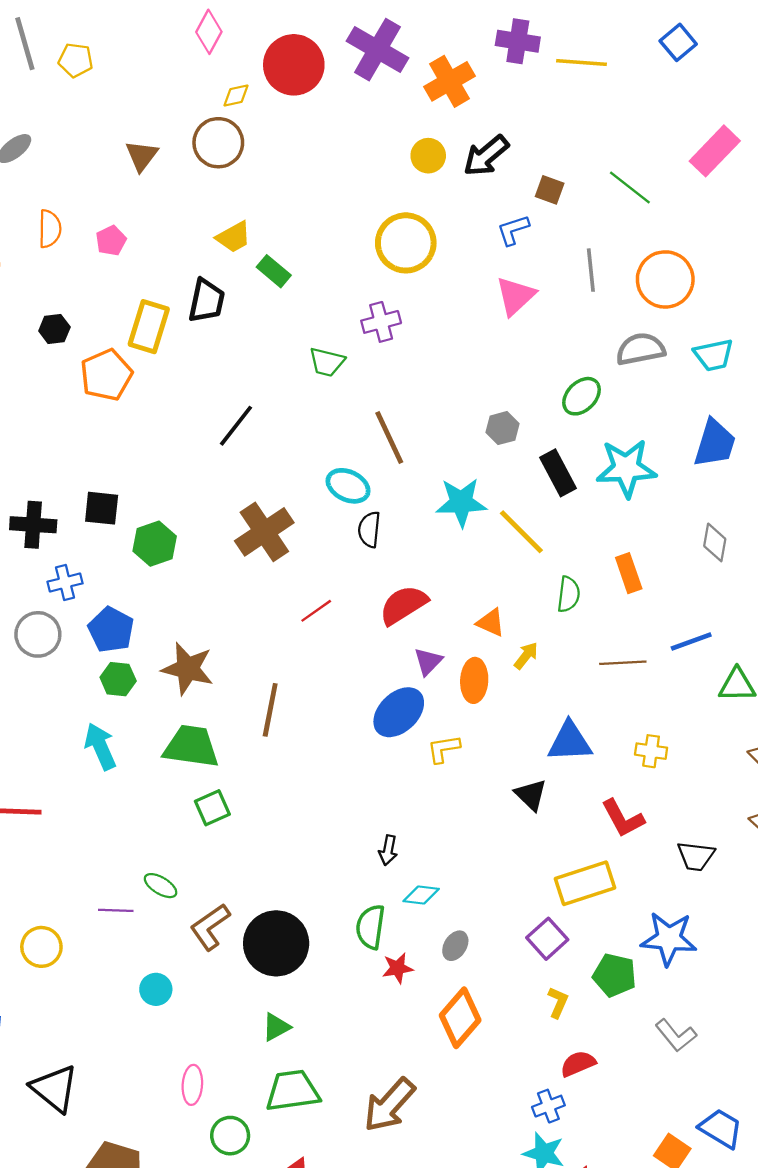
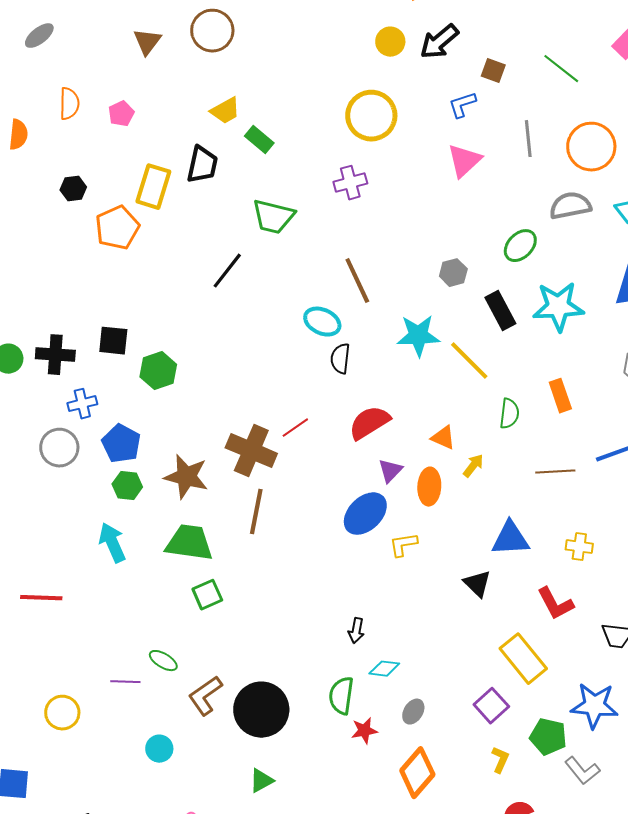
green trapezoid: (327, 362) -> (273, 217), moved, size x1.4
brown cross: (264, 532) -> (251, 451), moved, turned -33
yellow rectangle: (585, 883) -> (523, 659), turned 69
gray L-shape: (676, 1035) -> (582, 771), moved

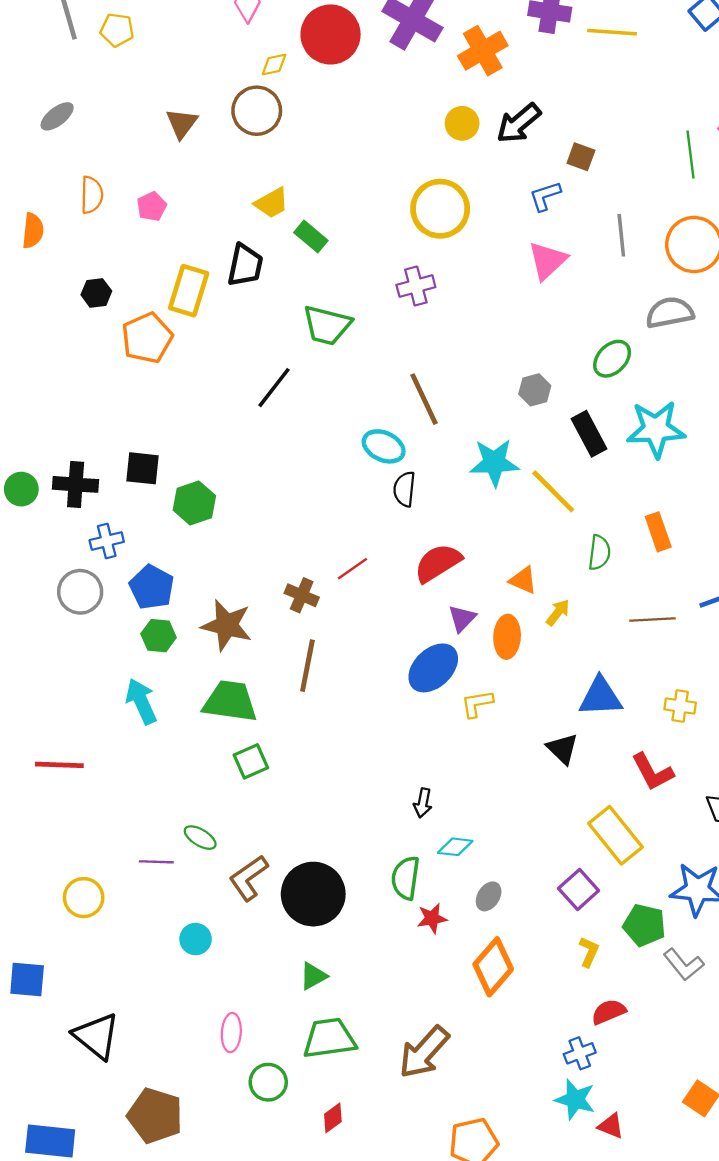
green line: (561, 69) -> (691, 154), moved, turned 45
brown cross: (251, 451) -> (302, 595), size x0.6

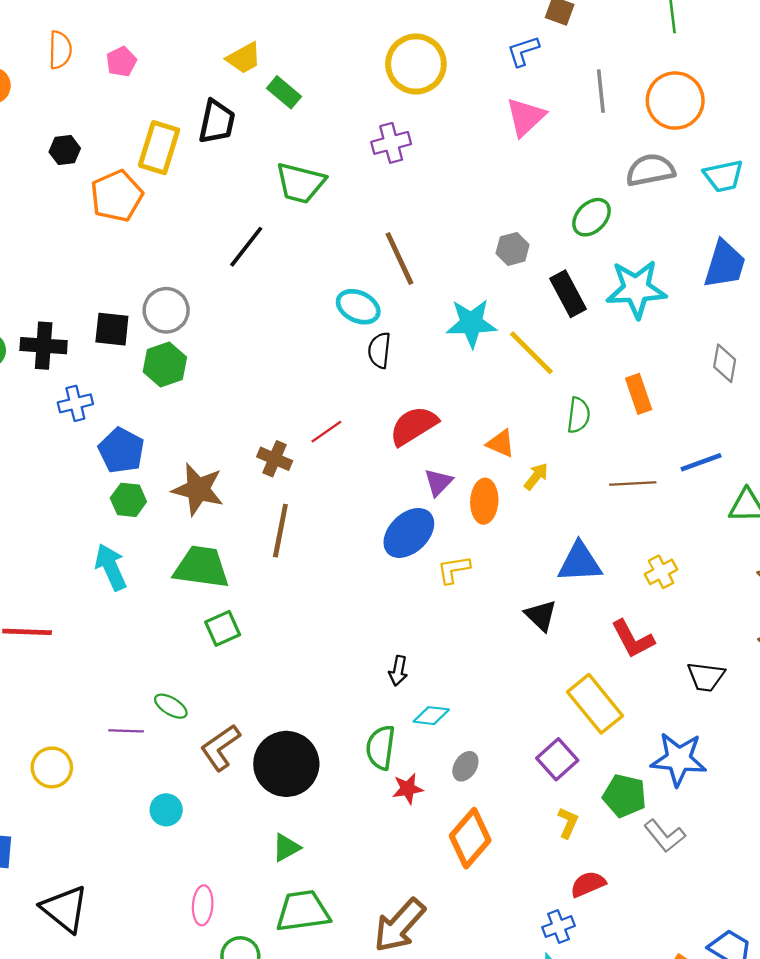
gray circle: (80, 592) -> (166, 310), moved
yellow cross: (680, 706) -> (661, 572), turned -36

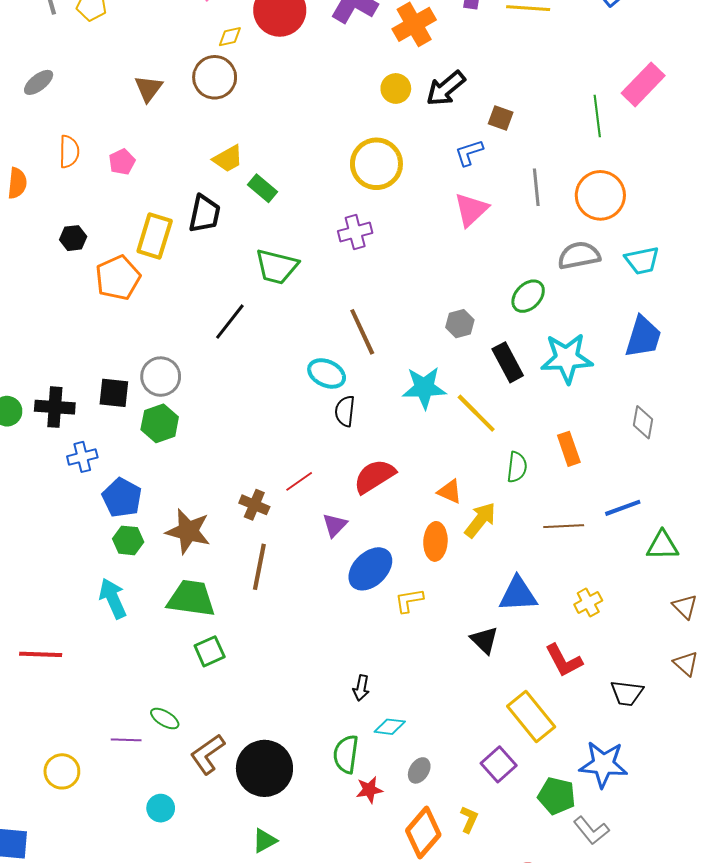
yellow arrow: (536, 476) -> (480, 520), size x1.5
purple triangle: (438, 482) -> (335, 525), moved
yellow L-shape: (568, 823) -> (469, 819), moved

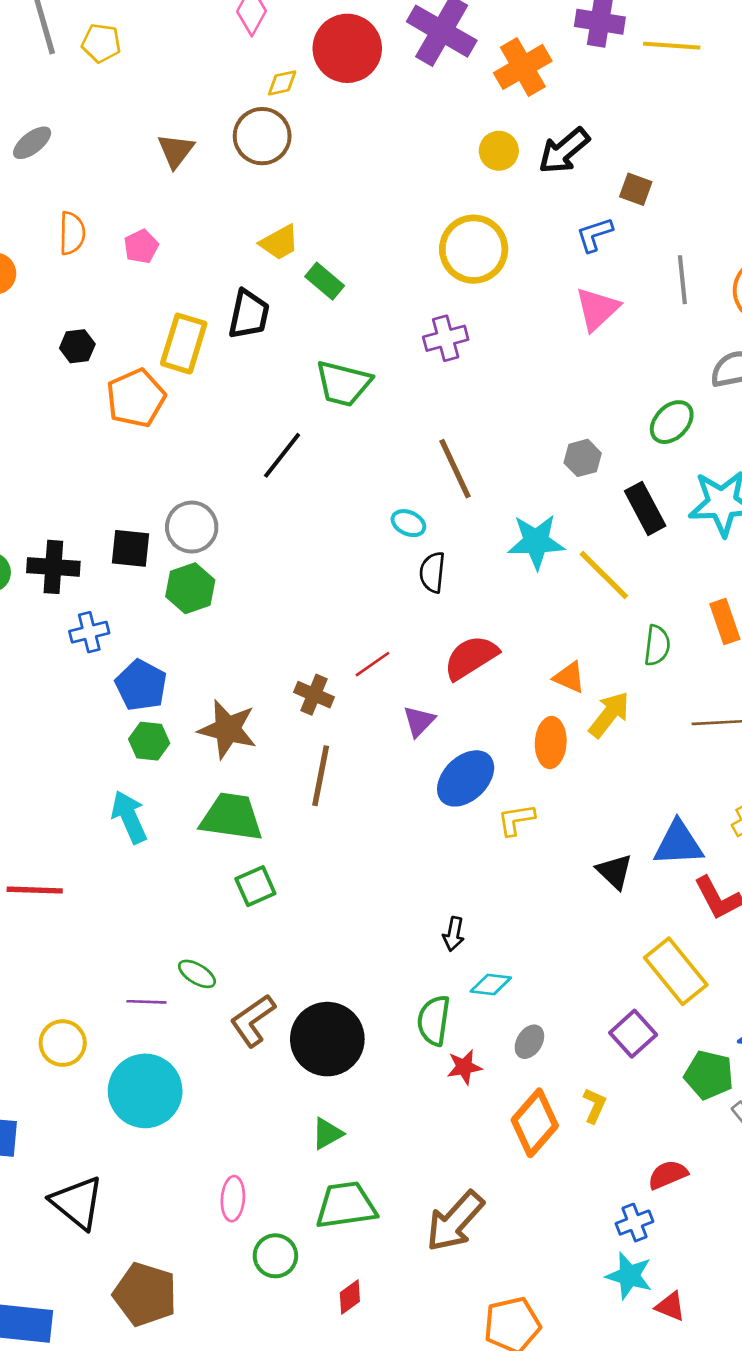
cyan ellipse: (327, 373) -> (408, 523), size x0.7
blue triangle: (518, 594) -> (678, 844), moved
cyan circle: (161, 808) -> (145, 1091), moved, size x2.0

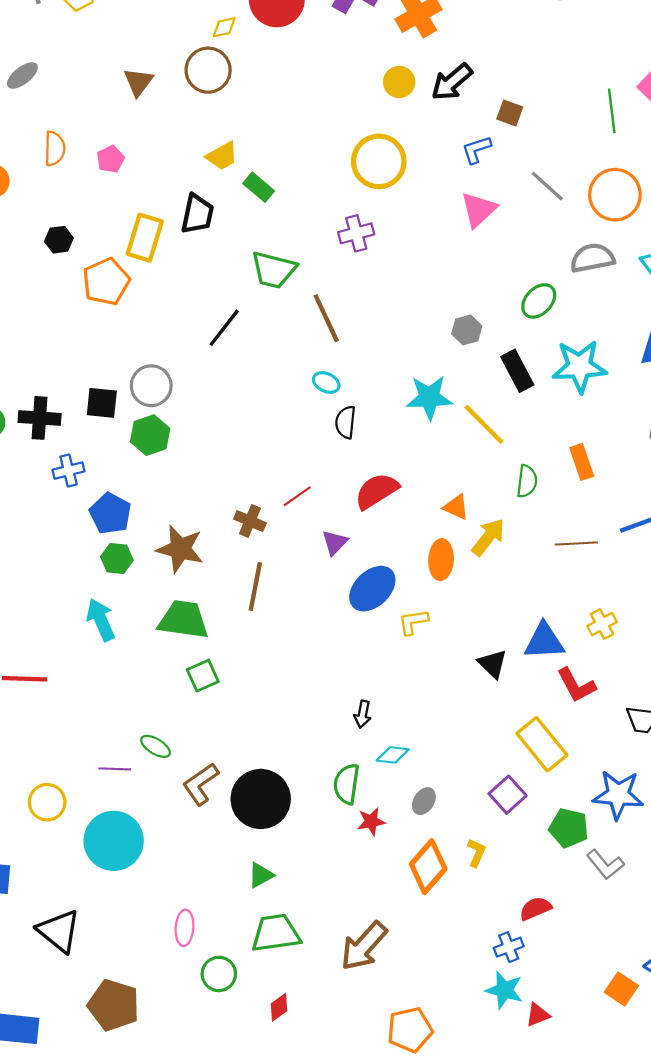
gray line: (682, 280) -> (547, 186), turned -42
brown line: (455, 469) -> (326, 318), moved
red triangle: (670, 1306) -> (538, 1015), turned -44

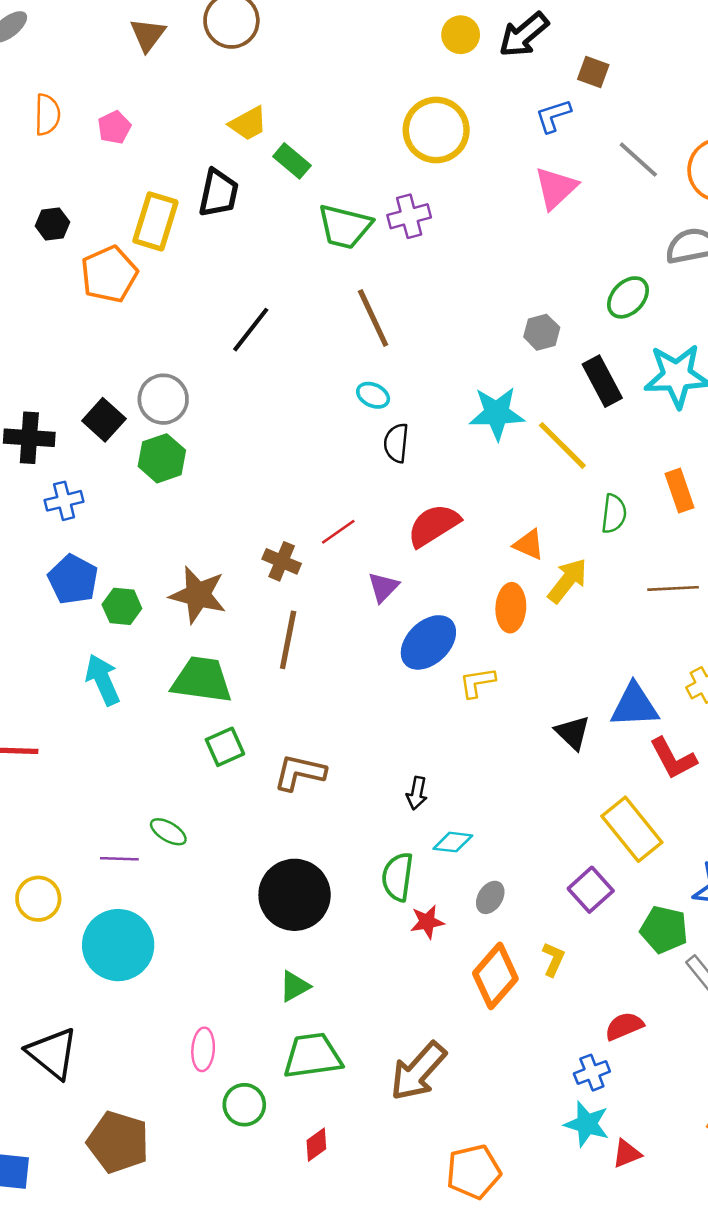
green trapezoid: (274, 270) -> (345, 227), moved
black square: (102, 403) -> (104, 420), turned 36
blue pentagon: (110, 513) -> (73, 579), moved
brown L-shape: (201, 784) -> (300, 773), moved, turned 48

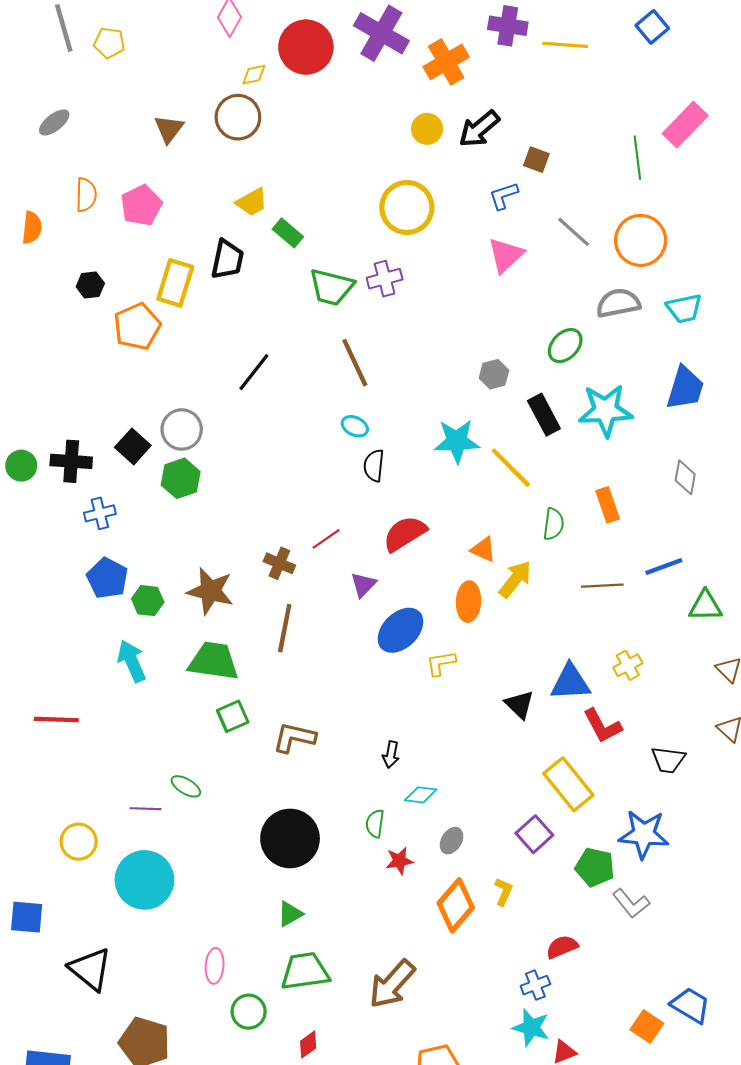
pink pentagon: (114, 127) -> (141, 205), size x1.5
green semicircle: (398, 877) -> (375, 824), size x0.7

